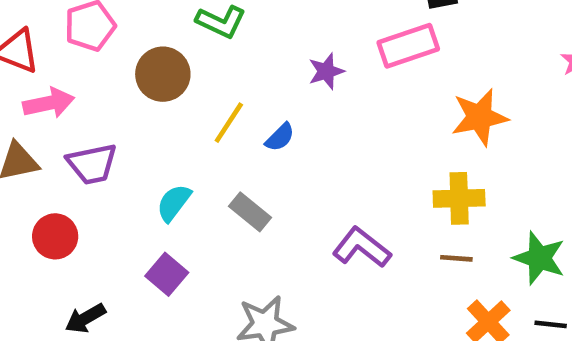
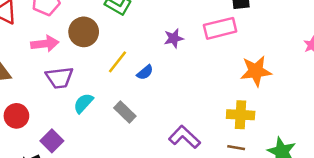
pink arrow: (49, 103) -> (45, 44), moved
purple trapezoid: (92, 164) -> (59, 78), moved
purple square: (167, 274) -> (52, 141), moved

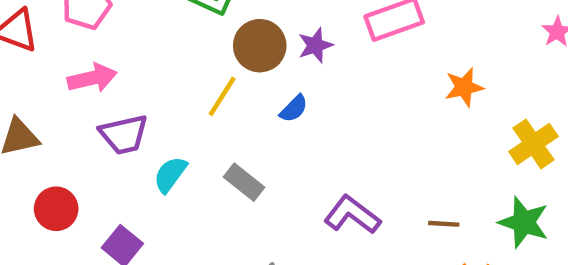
brown circle: (84, 32) -> (260, 46), moved
orange star: (256, 71) -> (464, 87), size x0.7
blue semicircle: (145, 72) -> (294, 109), moved
yellow cross: (241, 115) -> (533, 144), moved, turned -32

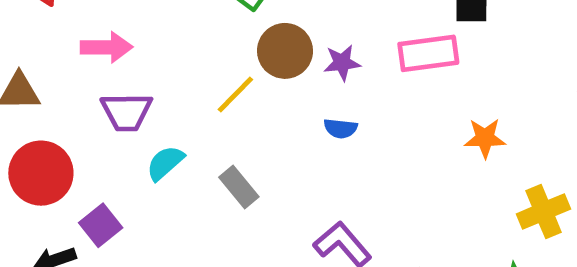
blue semicircle: (294, 109) -> (340, 128), moved, turned 40
red circle: (56, 209) -> (41, 173), size x1.4

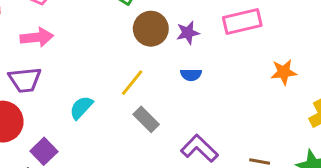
yellow line: (235, 95) -> (132, 83), moved
purple trapezoid: (126, 112) -> (25, 80), moved
gray rectangle: (239, 187) -> (146, 119), moved

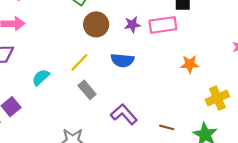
purple star: (188, 33) -> (132, 25), moved
blue semicircle: (191, 75) -> (122, 60), size x1.5

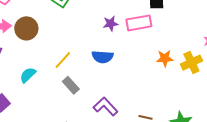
brown circle: (96, 24) -> (26, 28), moved
yellow cross: (217, 98) -> (191, 63), moved

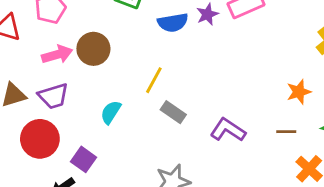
blue semicircle: (102, 57) -> (173, 23), moved
orange star: (165, 58) -> (299, 92), moved

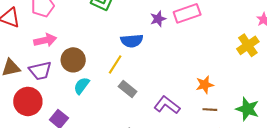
blue semicircle: (173, 23) -> (132, 41), moved
brown circle: (93, 49) -> (73, 60), moved
orange star: (299, 92) -> (205, 85), moved

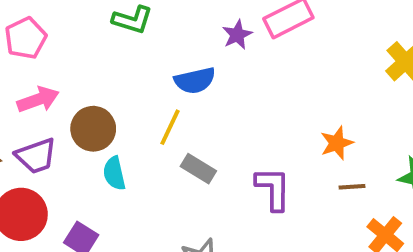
cyan semicircle: (82, 86) -> (114, 173), turned -42
purple L-shape: (167, 105) -> (273, 189), turned 60

